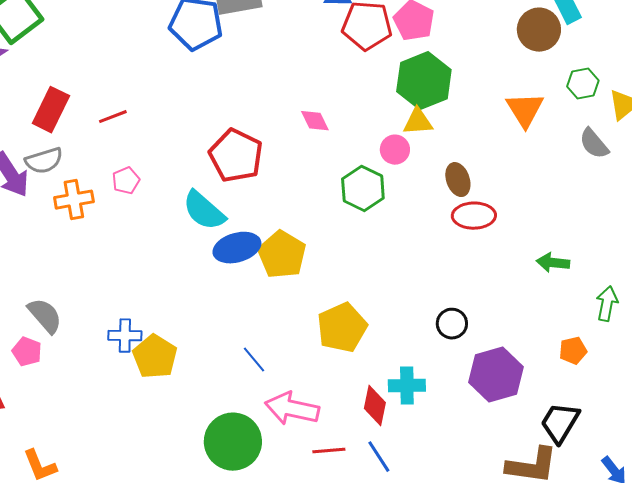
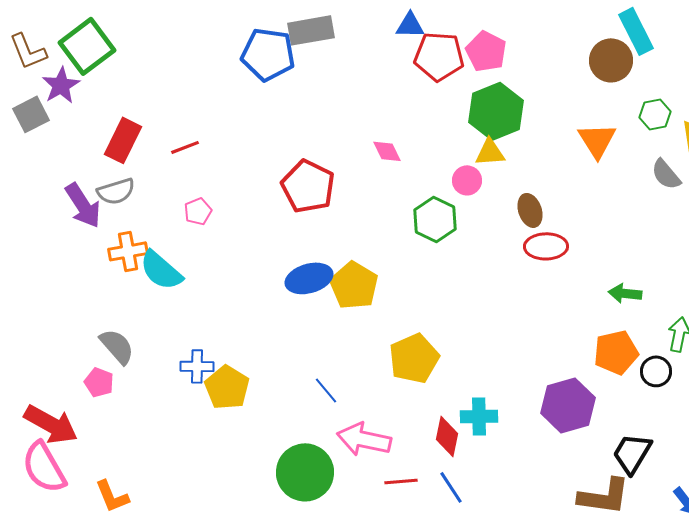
orange cross: (74, 200) -> (128, 251), moved
cyan semicircle: (204, 211) -> (161, 270), moved
black circle: (452, 324) -> (656, 371), moved
orange pentagon: (573, 351) -> (616, 352), moved, size x1.6

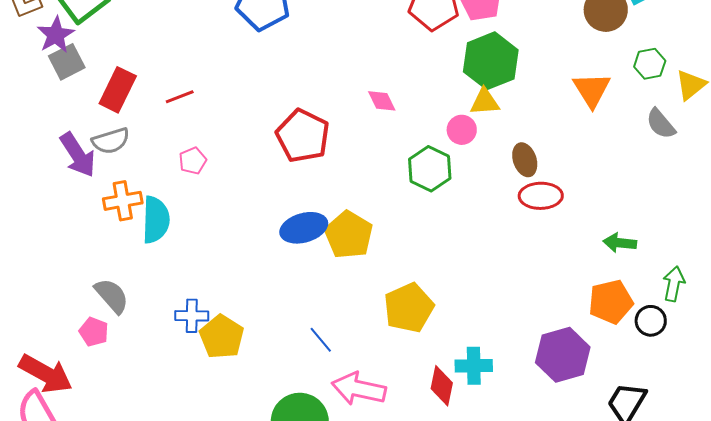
gray square: (31, 114) -> (67, 62), moved
cyan semicircle: (161, 270) -> (156, 220), turned -129

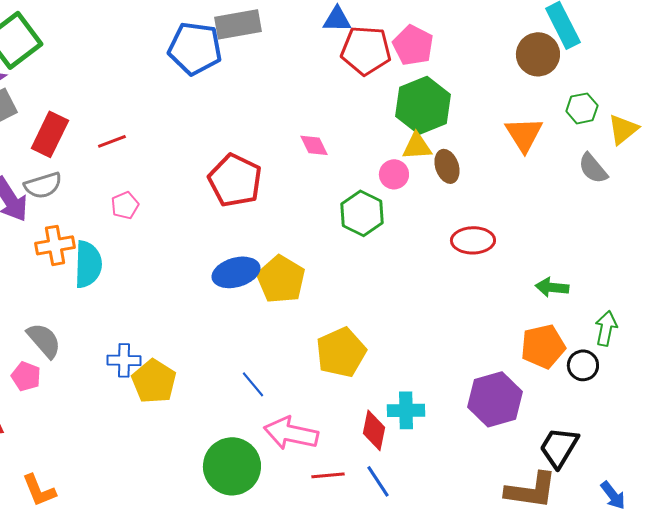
brown ellipse: (525, 160) -> (447, 166), moved

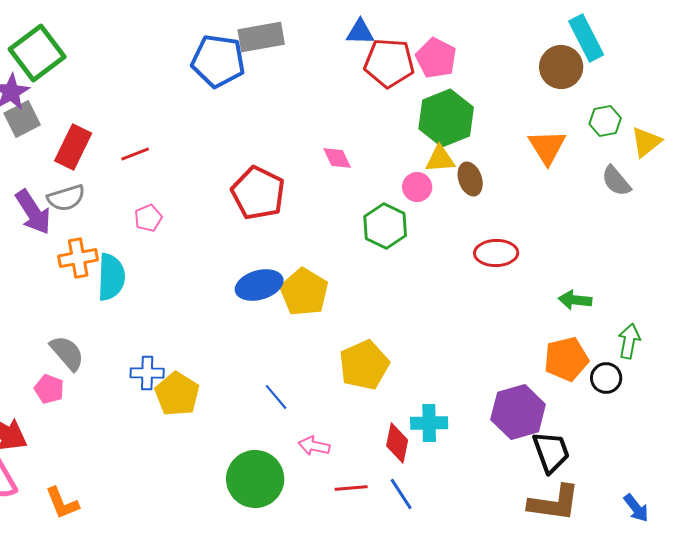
pink arrow: (291, 433) -> (314, 446), size x0.6
black trapezoid: (559, 447) -> (551, 452), moved, turned 129

